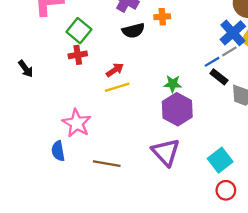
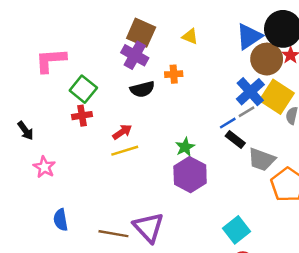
green star: (173, 84) -> (185, 147), turned -30
pink star: (77, 123) -> (44, 167), moved, size x0.7
purple triangle: (166, 152) -> (149, 227), moved

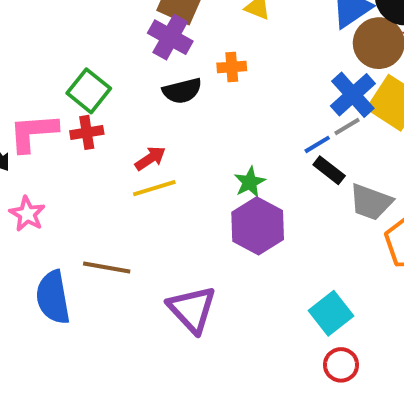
pink L-shape: (51, 60) -> (33, 132), moved
blue semicircle: (61, 220) -> (53, 297), size x1.5
brown line: (113, 234) -> (107, 268), moved

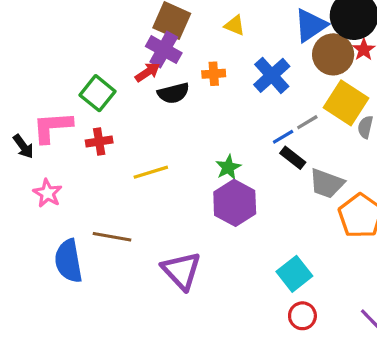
blue cross: (353, 95) -> (272, 75), moved
red cross: (87, 132) -> (99, 142), moved
red arrow: (150, 158) -> (148, 72), moved

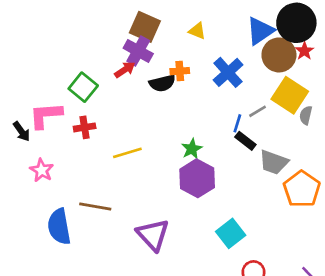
black semicircle: (173, 93) -> (162, 83), moved
blue line: (283, 137) -> (237, 123), turned -42
cyan square: (294, 274) -> (231, 233), moved

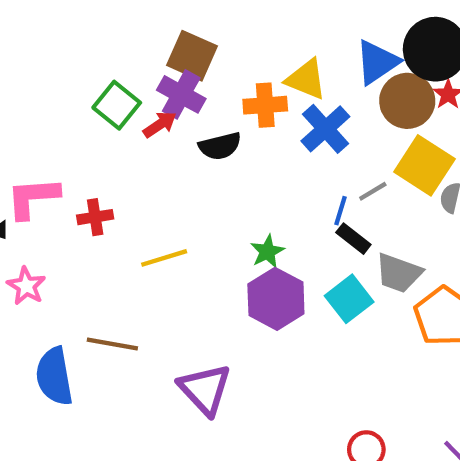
yellow triangle: (197, 31) -> (306, 79), moved, size x1.5
orange cross: (180, 71) -> (265, 105), moved, size x1.4
green square: (83, 87) -> (117, 105), moved
cyan square: (231, 233) -> (349, 299), moved

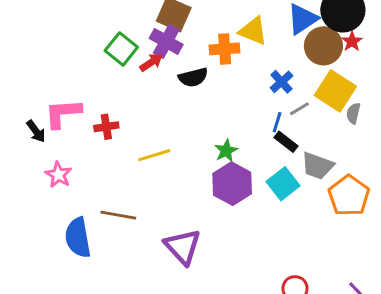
blue cross: (325, 129) -> (282, 82), moved, size x0.7

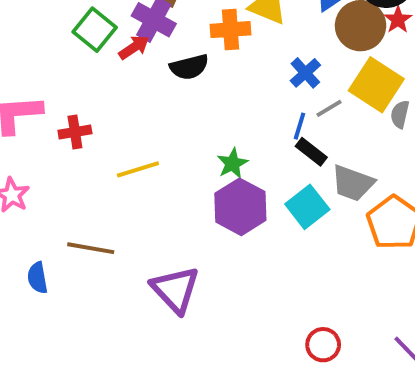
blue semicircle: (78, 238) -> (38, 278), size x0.6

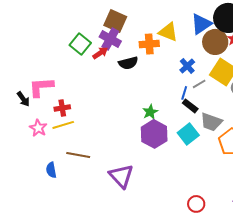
red cross: (75, 132) -> (62, 108), moved
yellow line: (138, 169) -> (63, 125), moved

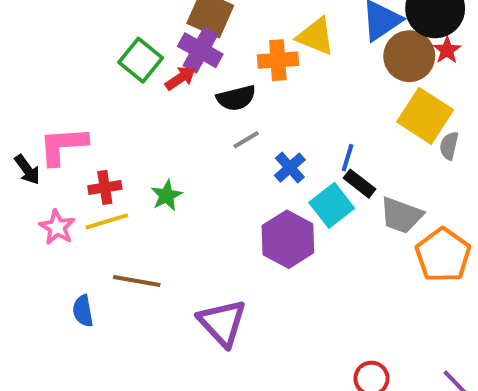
blue cross: (187, 66) -> (290, 168), moved
gray line: (199, 84) -> (246, 140), moved
green star: (150, 112) -> (167, 195), moved
cyan square: (188, 134) -> (332, 205), moved

